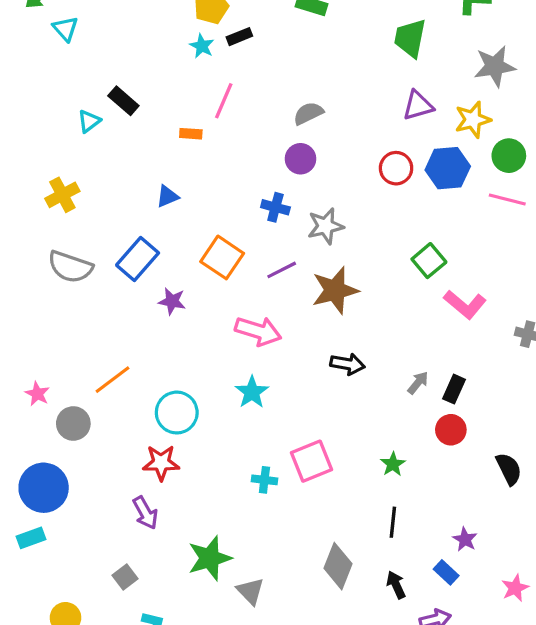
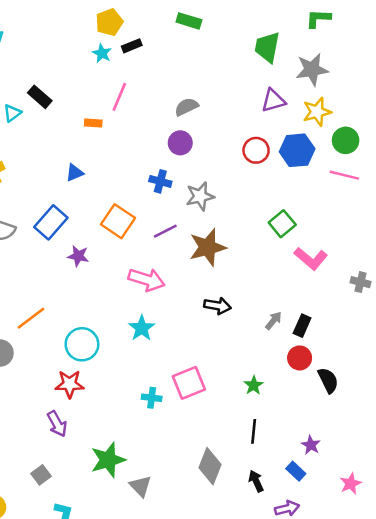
gray star: (495, 66) -> (312, 69), moved
black semicircle: (509, 469) -> (328, 380), moved

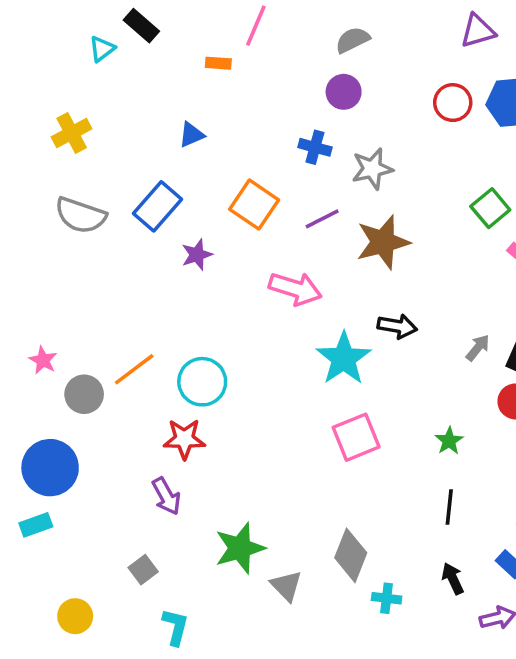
purple star: (78, 256) -> (197, 255), turned -30
orange line: (31, 318) -> (134, 369), moved
cyan star: (142, 328) -> (344, 358), moved, size x1.4
cyan cross: (152, 398) -> (387, 598), moved
gray diamond: (210, 466) -> (351, 555), moved

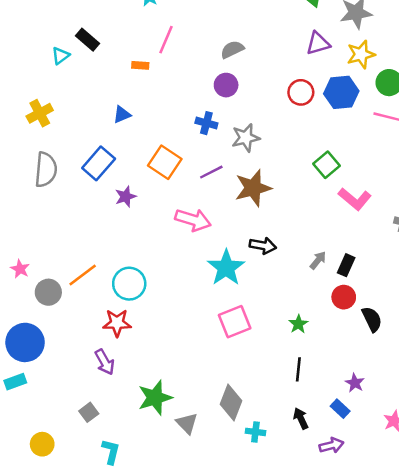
gray semicircle: (81, 215) -> (46, 170), turned -104

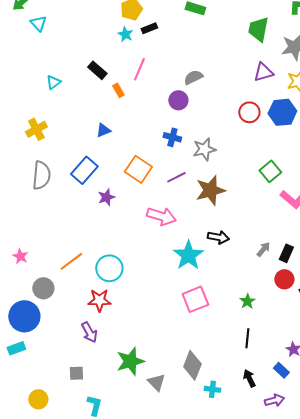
black rectangle: (88, 40) -> (97, 70), moved
orange rectangle: (140, 65) -> (118, 90), turned 56
purple circle: (226, 85) -> (178, 100), moved
gray circle: (48, 292) -> (43, 288), moved
gray square: (89, 412) -> (76, 373), turned 35

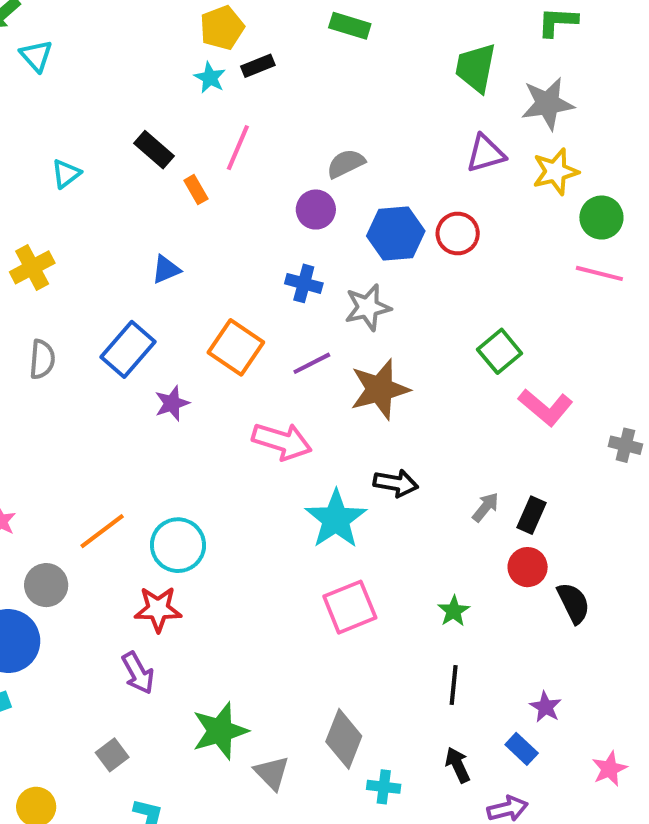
blue hexagon: (282, 112) -> (396, 233), moved
gray semicircle: (41, 175) -> (42, 359), size x0.7
gray square: (76, 373) -> (112, 755), turned -35

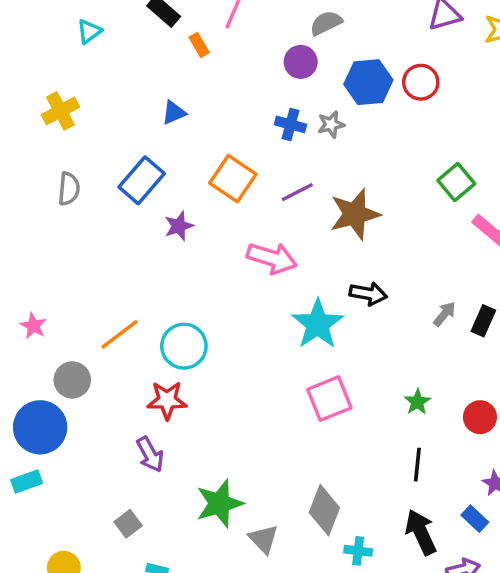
gray star: (368, 307) -> (331, 124), moved, size x0.7
red circle: (528, 567) -> (480, 417), moved
black arrow: (458, 765) -> (421, 532), size x1.5

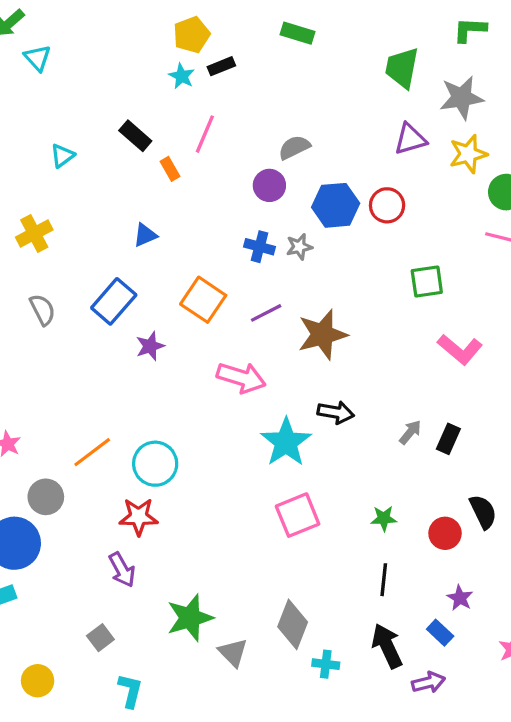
green square: (456, 182) -> (427, 282), moved, turned 32
gray semicircle: (69, 189) -> (43, 310), turned -32
green star: (417, 402) -> (384, 518), turned 30

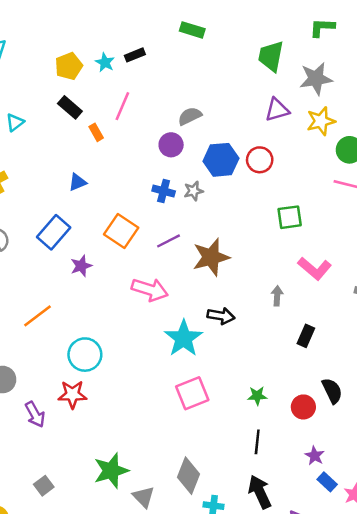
yellow pentagon: (192, 35) -> (69, 66), moved
gray arrow: (410, 432) -> (277, 296), moved, turned -36
orange line: (92, 452) -> (37, 316), moved
purple arrow: (122, 570) -> (35, 414), moved
blue rectangle: (440, 633) -> (327, 482), moved

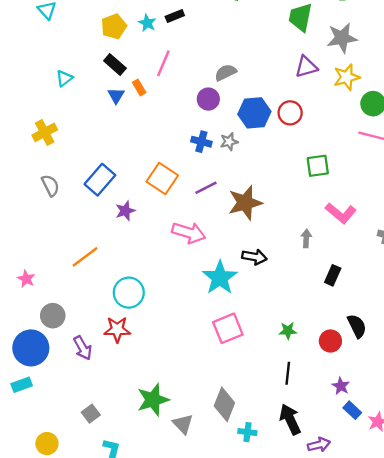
blue triangle: (77, 182) -> (116, 96), moved, turned -36

